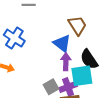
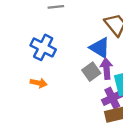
gray square: (51, 87) -> (91, 72), moved

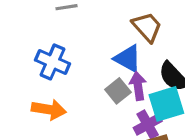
orange arrow: (39, 83) -> (49, 110), size x1.5

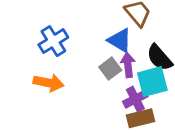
blue cross: (52, 62) -> (53, 41), turned 32

